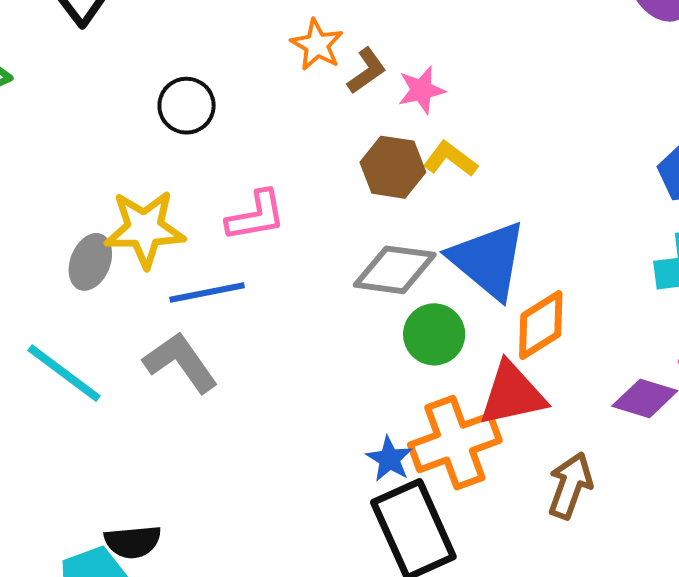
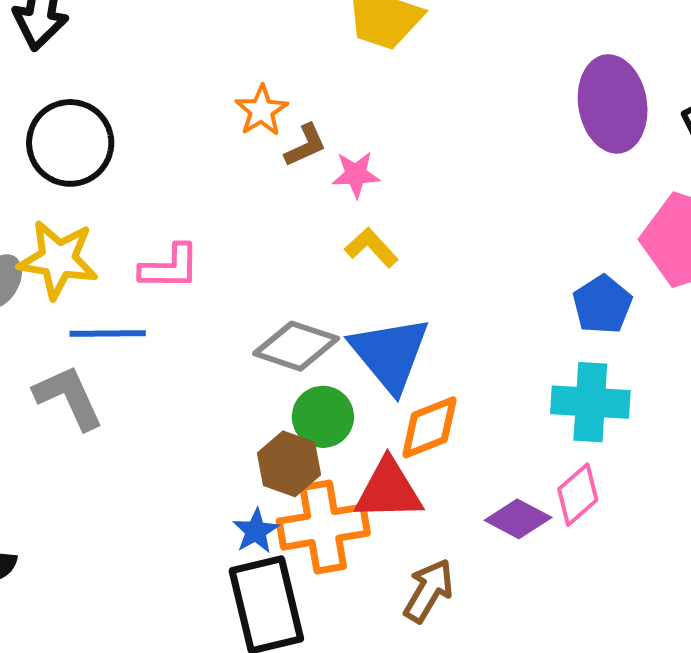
black circle: (187, 106) -> (70, 143), moved, size x1.5
brown hexagon: (393, 167) -> (289, 464), moved

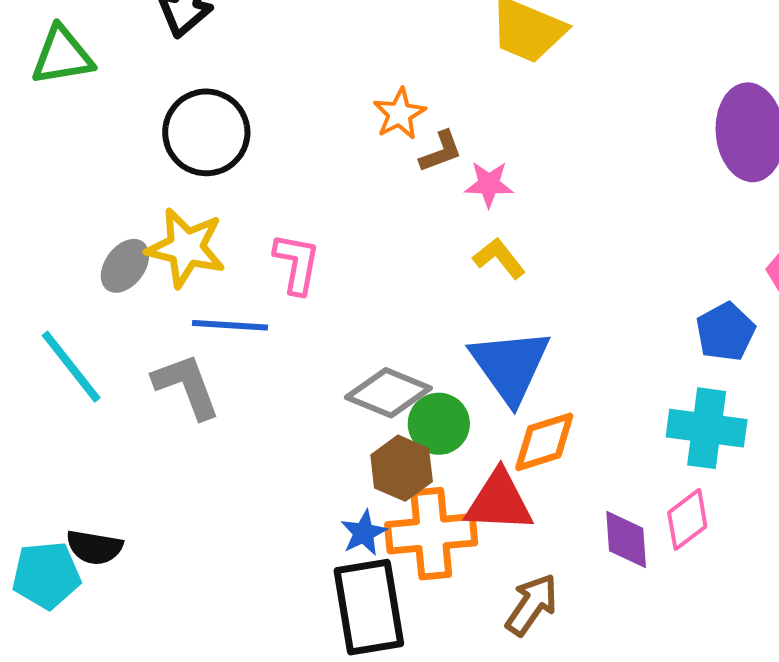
pink L-shape: (170, 267) -> (297, 264), turned -84
gray diamond: (296, 346) -> (388, 393), moved
purple diamond: (518, 519) -> (626, 540), turned 54

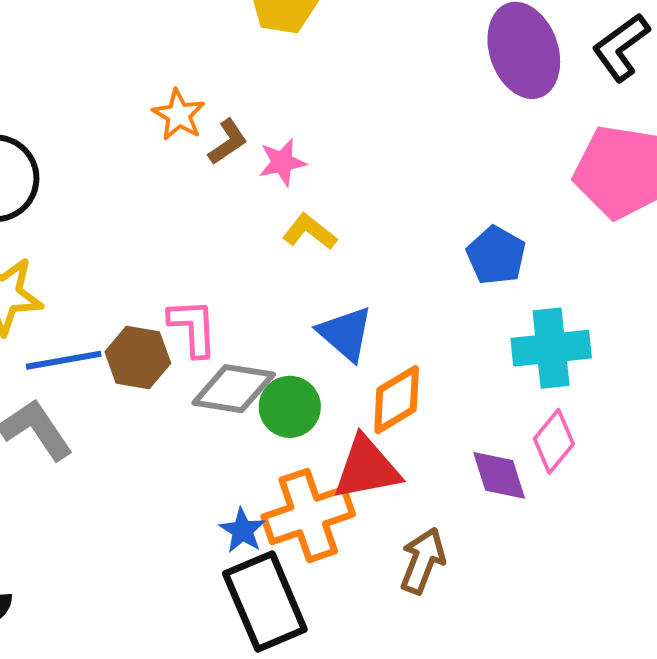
pink L-shape: (297, 264) -> (193, 328), moved
blue pentagon: (725, 332) -> (496, 255), moved
blue triangle: (510, 366) -> (345, 334), size x0.7
brown hexagon: (402, 468) -> (138, 357), moved

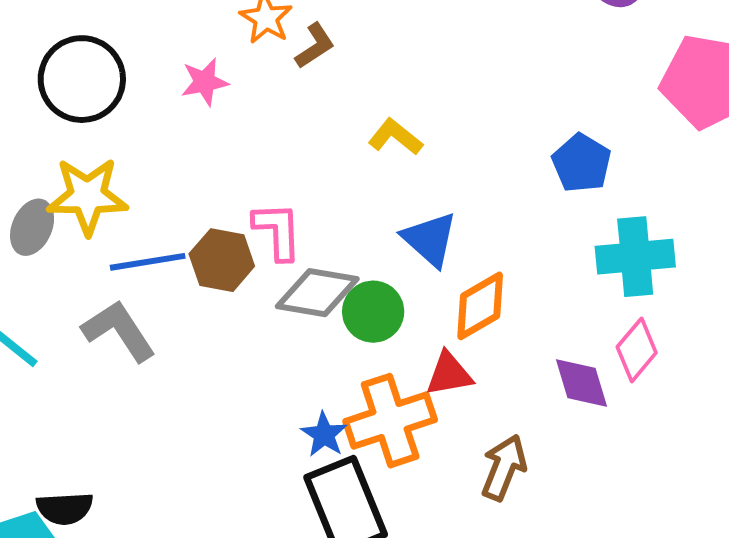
pink star: (282, 162) -> (205, 82), moved
red triangle: (367, 468) -> (449, 374), size x0.7

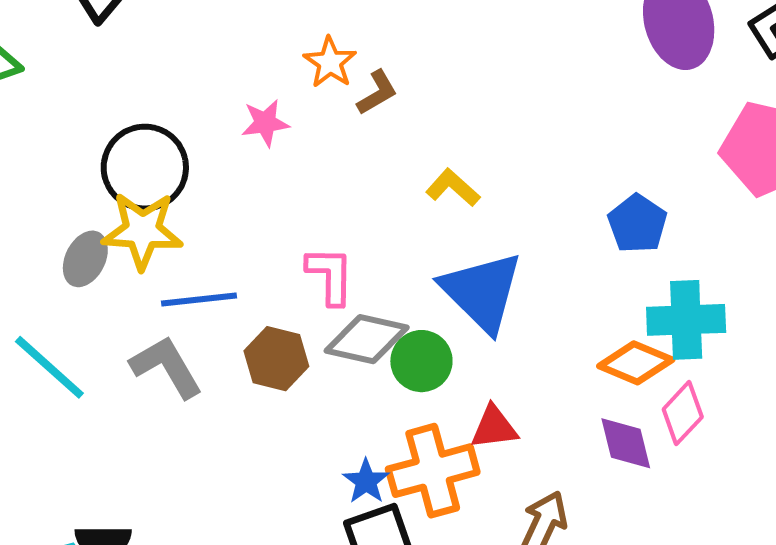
black circle: (82, 79) -> (145, 168), moved
blue triangle: (430, 239) -> (482, 292), size x1.5
brown hexagon: (222, 260) -> (276, 359), moved
orange diamond: (480, 306) -> (636, 363), moved, turned 50

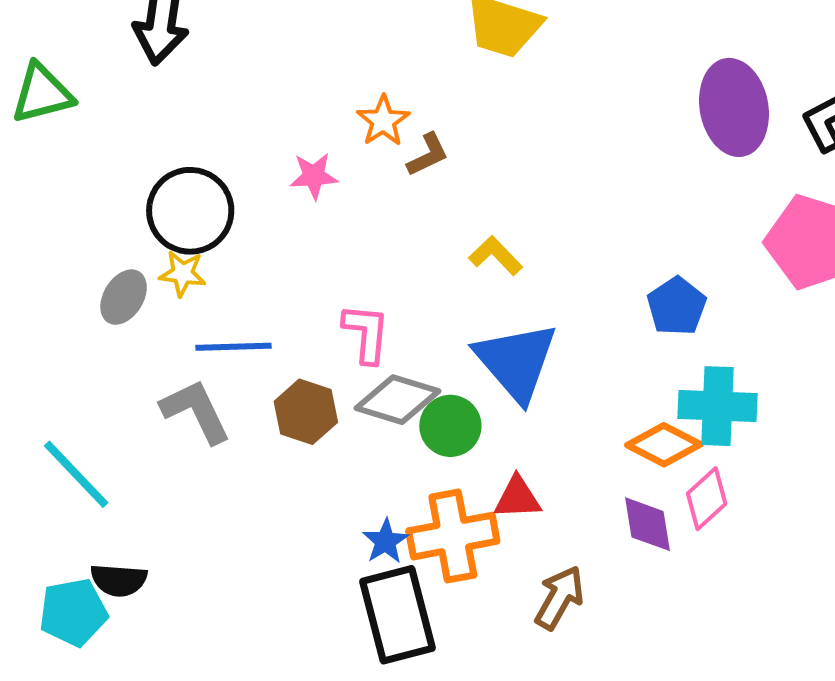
yellow star: (142, 231) -> (183, 274), size x0.6
cyan line: (49, 367) -> (76, 474), moved

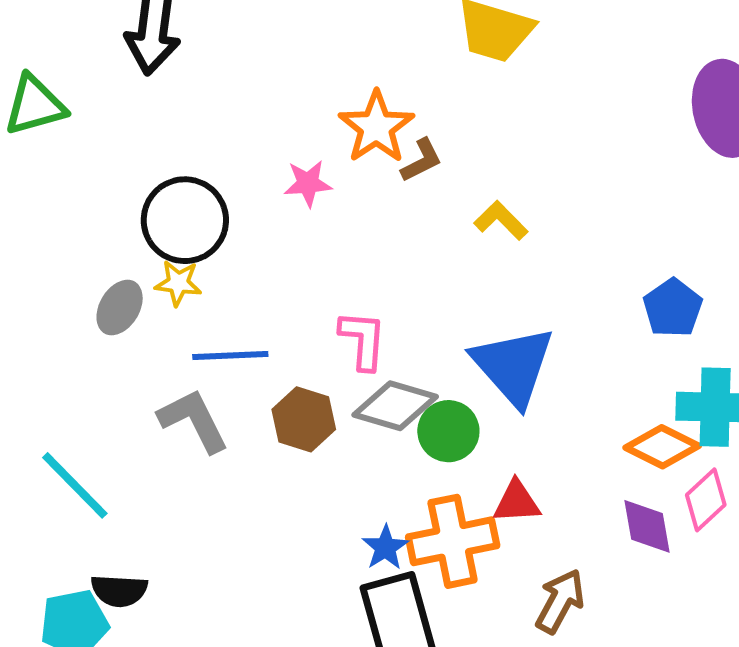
orange star: (383, 121) -> (376, 127), size x1.4
yellow L-shape: (496, 256) -> (501, 220), moved

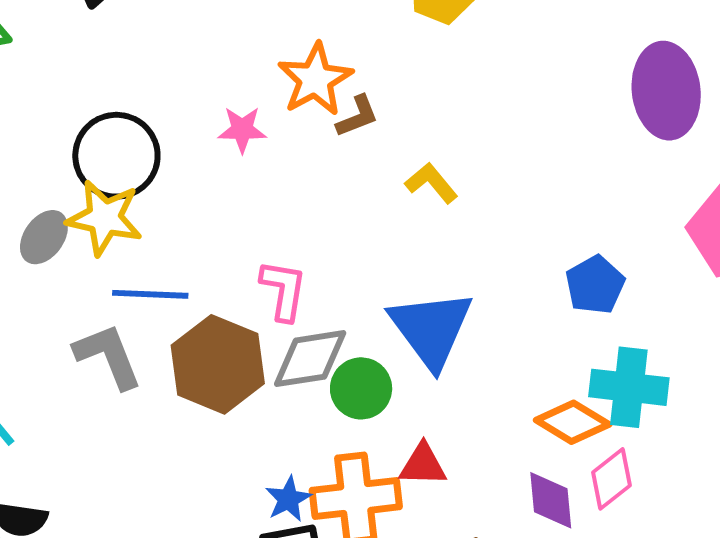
yellow star: (178, 283) -> (104, 218), size x1.6
gray diamond: (395, 406) -> (310, 359), turned -30
brown hexagon: (304, 419) -> (218, 364), size x1.5

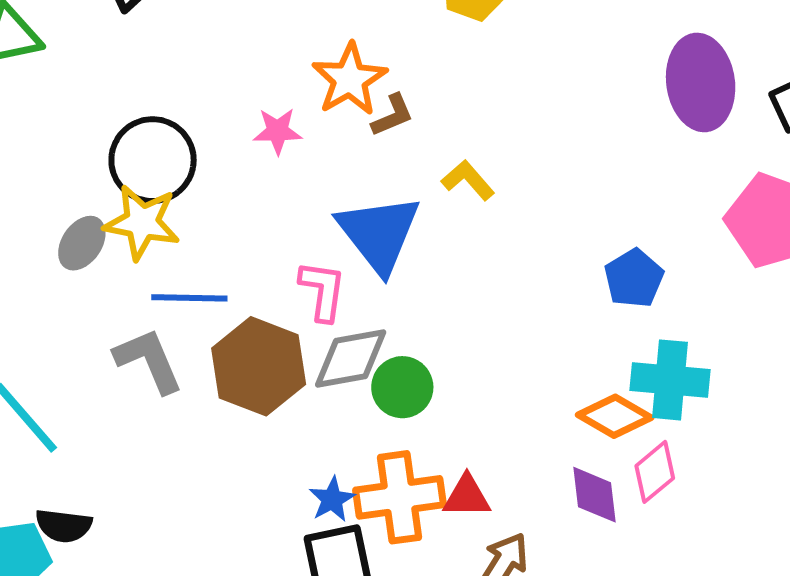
blue triangle: (431, 329) -> (379, 233), moved
red triangle: (423, 465) -> (467, 496), moved

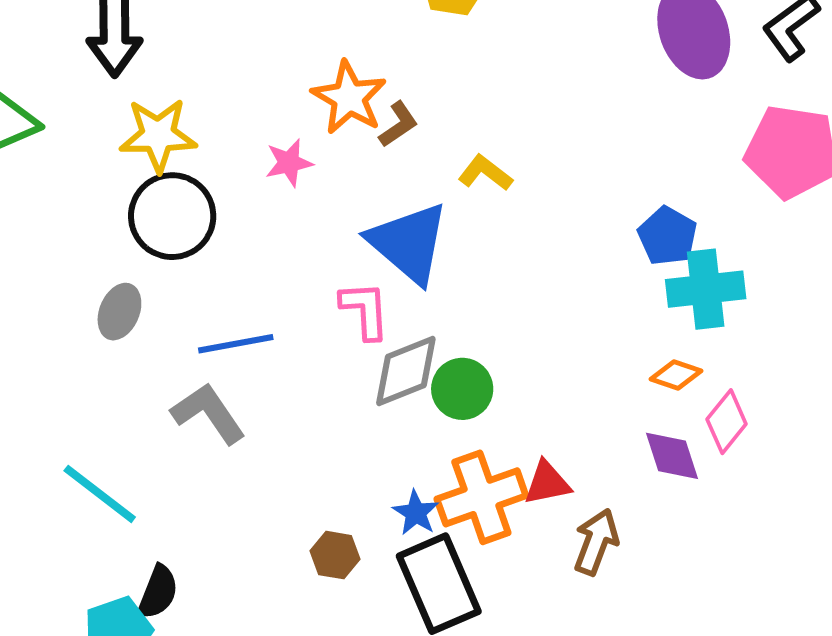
yellow star: (142, 222) -> (158, 135), moved
brown hexagon: (259, 366) -> (335, 555), moved, size x0.5
cyan cross: (670, 380) -> (706, 289), moved
orange diamond: (615, 416) -> (676, 375), size x0.7
black semicircle: (64, 526) -> (158, 592), turned -64

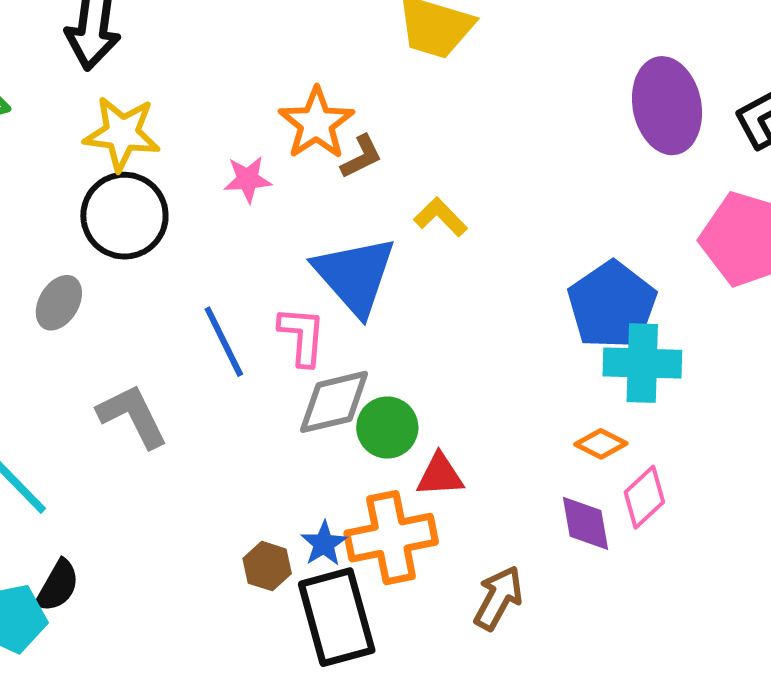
blue pentagon: (667, 236) -> (612, 305), size x1.5
blue line: (236, 344) -> (224, 342), moved, turned 66
red triangle: (547, 483) -> (440, 475), moved
brown hexagon: (335, 555) -> (267, 566), moved

